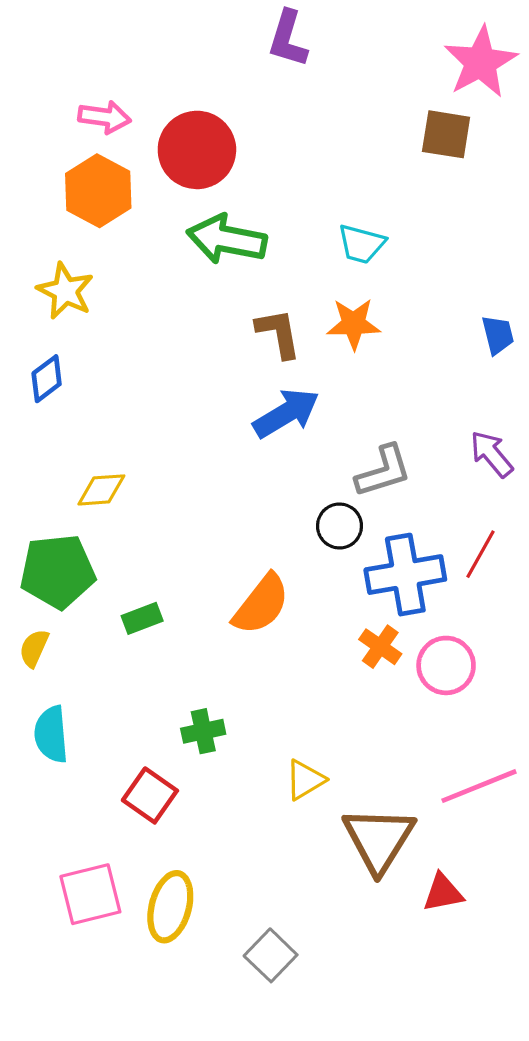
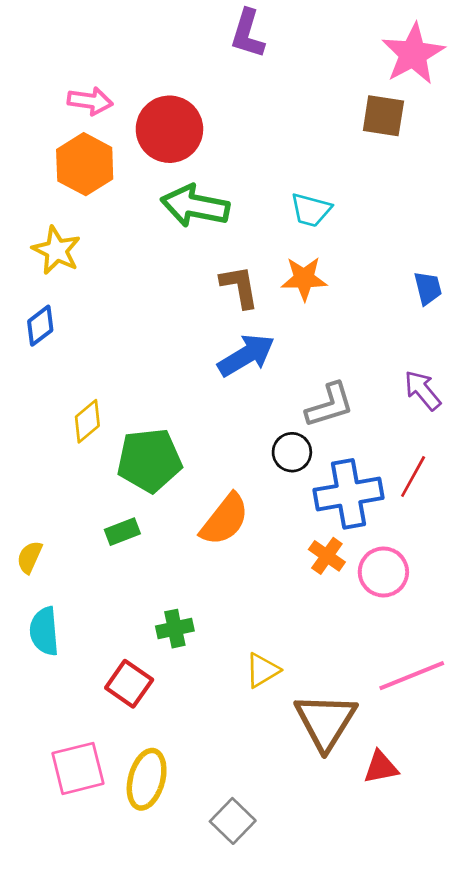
yellow diamond: (101, 490) -> (87, 421), turned -36
green pentagon: (57, 571) -> (149, 460), moved

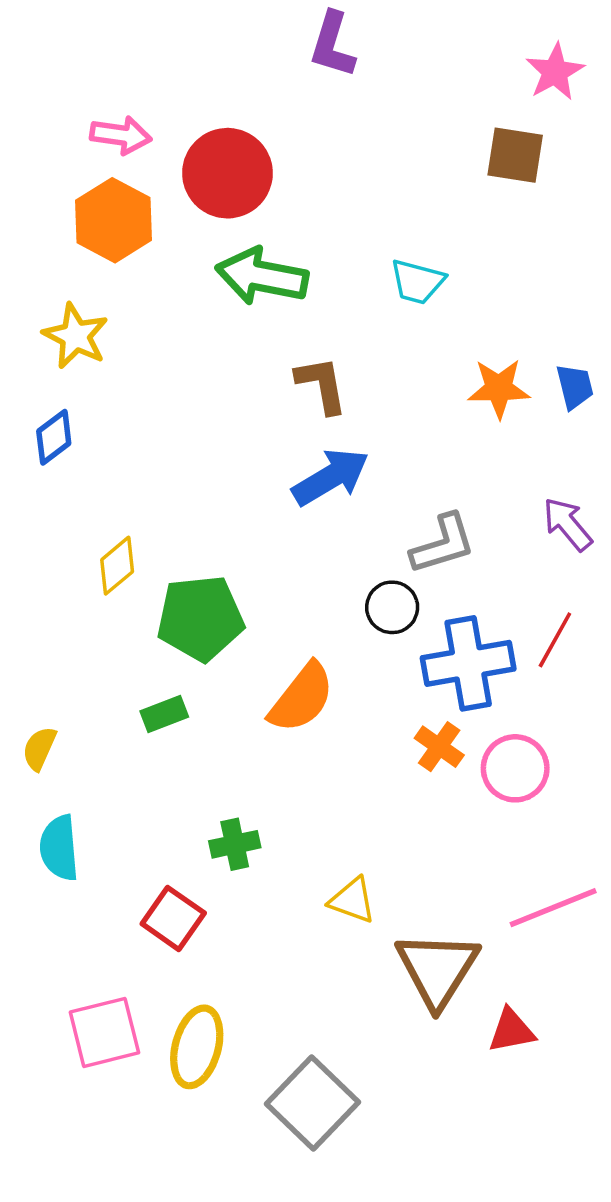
pink star: (413, 54) -> (555, 72), size x0.7
orange star: (304, 279) -> (499, 388), moved
yellow triangle: (262, 670) -> (352, 900), turned 51
gray square: (233, 821) -> (313, 1103), size x1.5

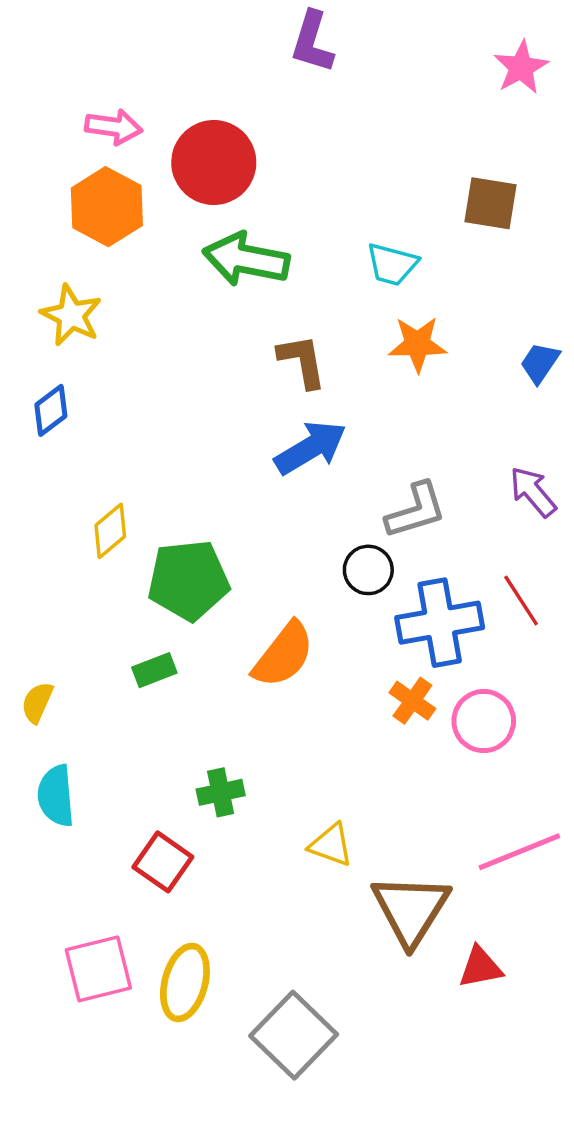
brown square: (515, 155) -> (491, 203), moved
blue trapezoid: (575, 387) -> (540, 363), turned -132
orange star: (499, 388) -> (418, 344), moved
red line: (555, 640) -> (521, 601), turned -62

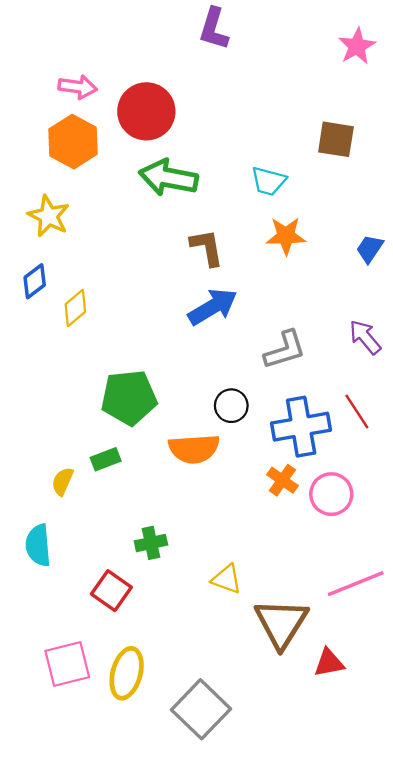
yellow diamond: (110, 531) -> (75, 308), moved
black circle: (368, 570) -> (231, 406), moved
orange semicircle: (283, 655) -> (194, 449), turned 48
yellow semicircle: (37, 702) -> (63, 481), moved

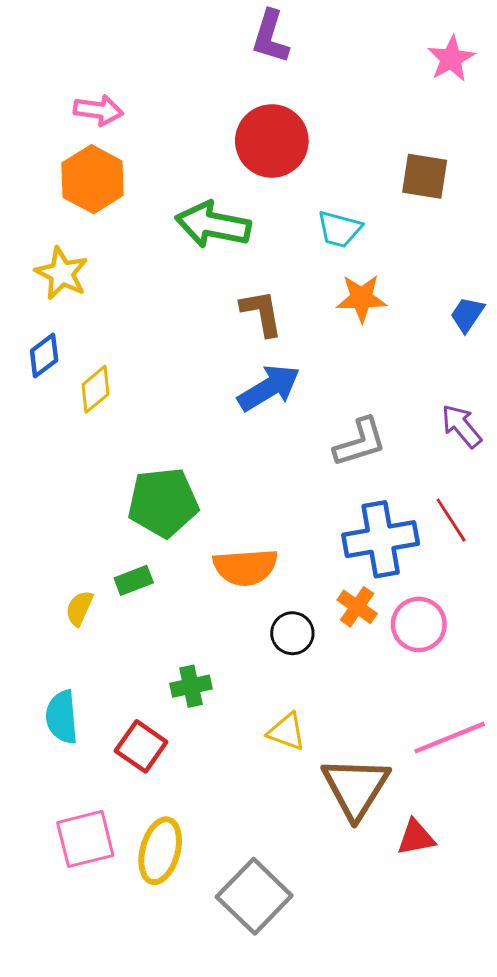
red circle: (146, 111) -> (272, 141), moved
black circle: (231, 406) -> (292, 633), moved
cyan semicircle: (38, 545) -> (62, 717), moved

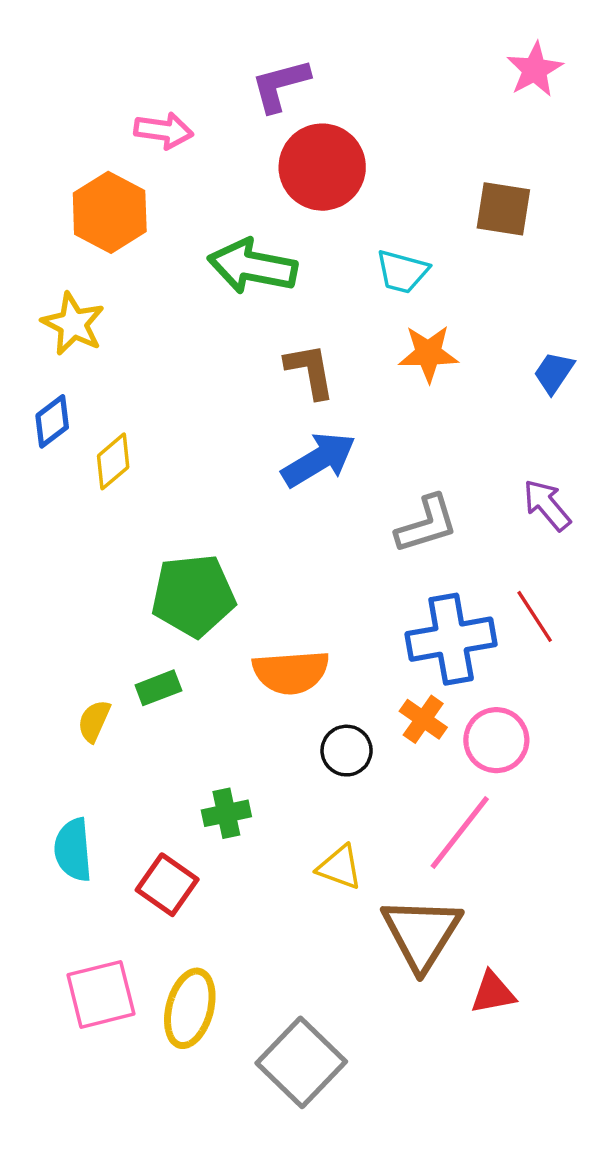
purple L-shape: (270, 37) -> (280, 85), moved, turned 58
pink arrow: (98, 110) -> (164, 130), moved
pink line: (450, 738) -> (460, 832), moved, turned -30

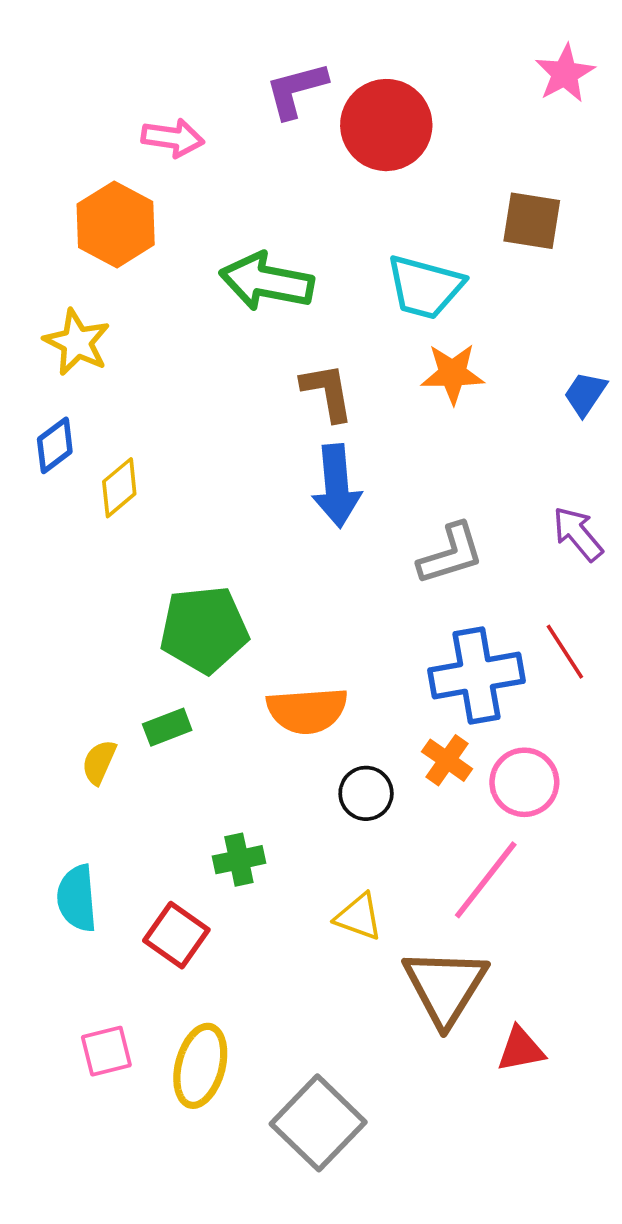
red circle: (322, 167) -> (386, 125), moved
cyan trapezoid: (402, 272) -> (425, 287), size x1.4
blue arrow: (319, 460) -> (337, 486), turned 116
pink square: (101, 994) -> (106, 1051), size x0.7

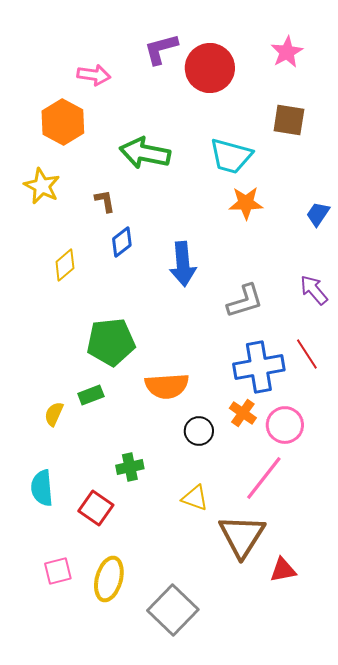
pink star: (565, 73) -> (287, 52), moved
brown L-shape: (327, 392) -> (105, 201), moved, size x0.7
blue diamond: (55, 445) -> (122, 242), moved

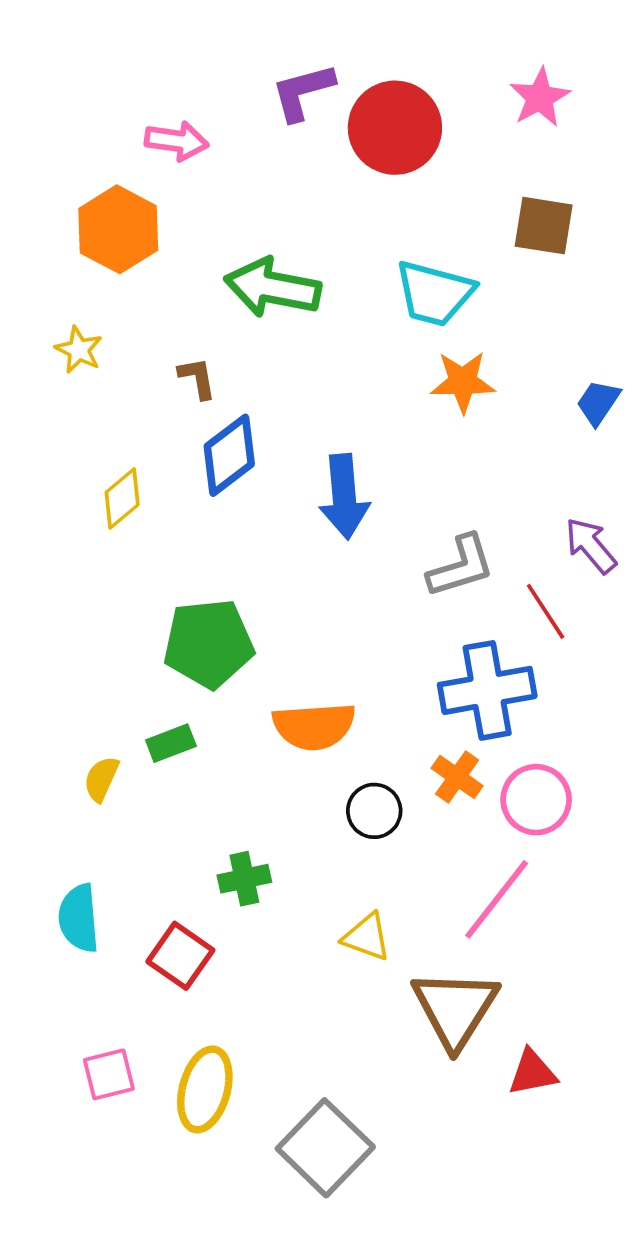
yellow star: (42, 186) -> (79, 350), size x0.7
blue diamond: (122, 242) -> (229, 455), size x1.4
red line: (307, 354) -> (546, 611), moved

